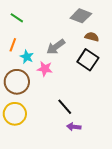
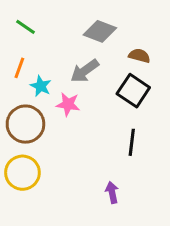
gray diamond: (81, 16) -> (100, 31), moved
black line: (65, 107) -> (132, 142), moved, turned 48
purple arrow: (74, 127) -> (112, 192), turned 72

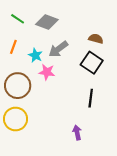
gray diamond: (100, 31) -> (47, 22), moved
cyan star: (41, 86) -> (35, 55), moved

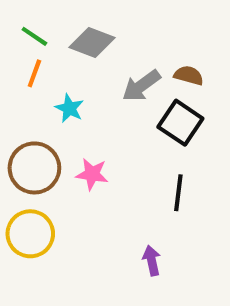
orange line: (13, 47) -> (34, 73), moved
gray arrow: (58, 49) -> (141, 86), moved
pink star: (47, 72) -> (92, 174), moved

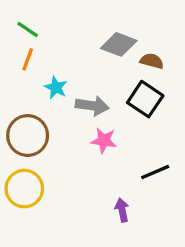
gray diamond: (92, 42) -> (119, 44), moved
gray arrow: (141, 86) -> (92, 106), moved, turned -136
pink star: (92, 174) -> (104, 141), moved
black line: (178, 193) -> (155, 172), moved, turned 60

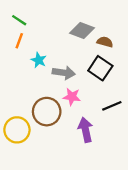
brown circle: (28, 136) -> (47, 112), moved
black line: (155, 172) -> (112, 106), moved
purple arrow: (122, 210) -> (85, 130), moved, size x1.5

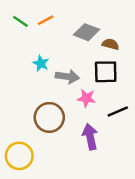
orange line: (19, 41) -> (46, 20), moved, turned 42
black square: (100, 68) -> (106, 72), turned -35
pink star: (72, 97) -> (87, 98), moved
yellow circle: (17, 130) -> (19, 156), moved

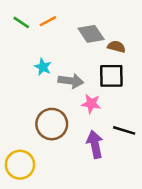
gray diamond: (87, 32) -> (91, 34), turned 35
black line: (118, 111) -> (124, 130), moved, turned 40

